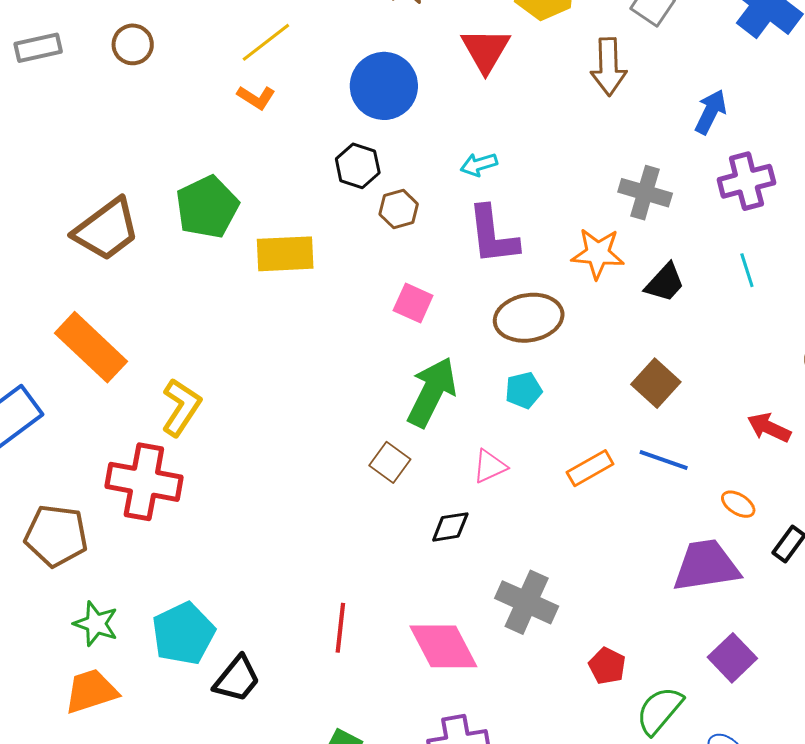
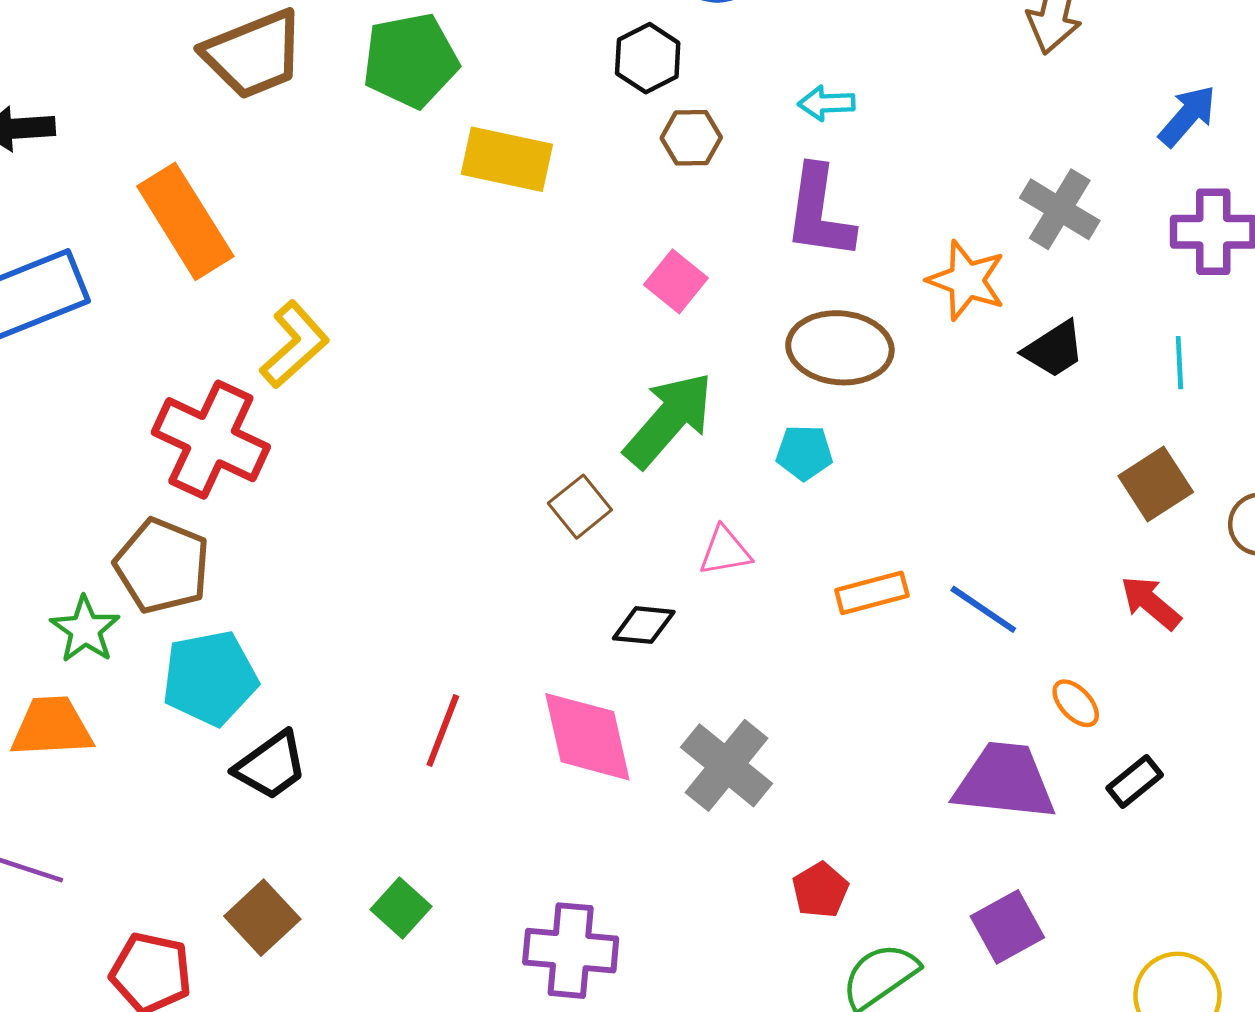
brown square: (656, 383) -> (1156, 484), moved
brown pentagon: (56, 536) -> (162, 566), moved
pink diamond: (443, 646) -> (587, 737), moved

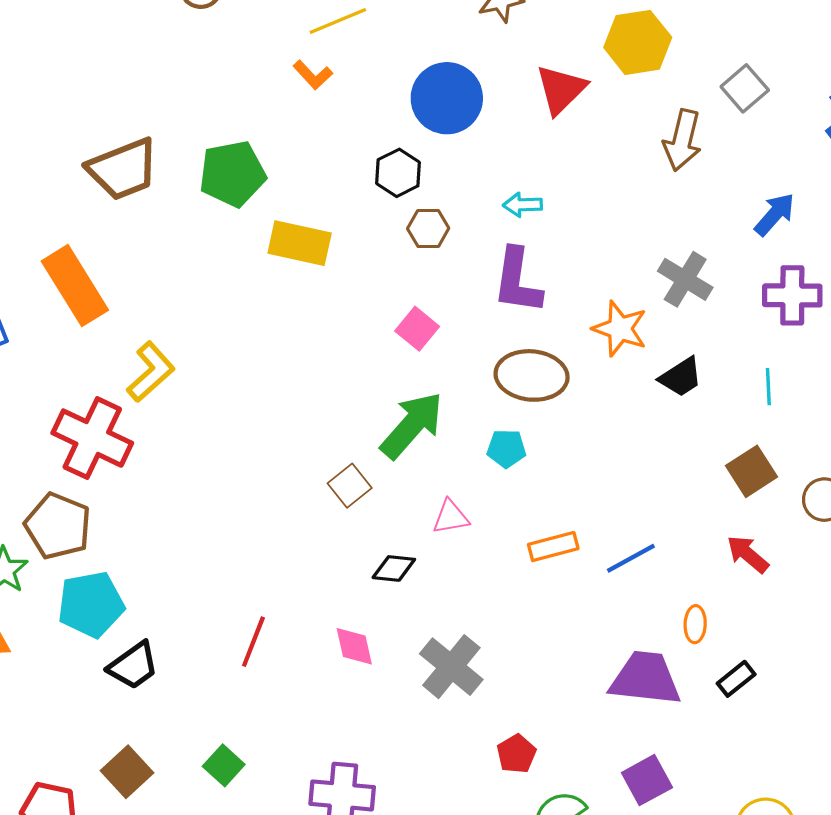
blue line: (983, 609) -> (631, 558), turned -63
orange ellipse: (1076, 703) -> (695, 624), turned 45
pink diamond: (587, 737) -> (354, 646), size x0.6

